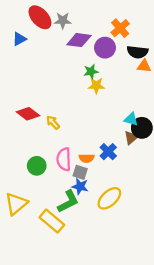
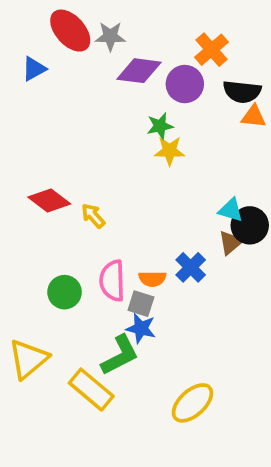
yellow ellipse: (109, 198) -> (192, 403), moved

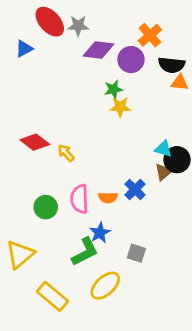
gray square: (141, 304) -> (136, 253), moved
blue star: (141, 328) -> (100, 233), turned 30
yellow rectangle: (91, 390) -> (52, 296), moved
yellow ellipse: (192, 403) -> (105, 286), moved

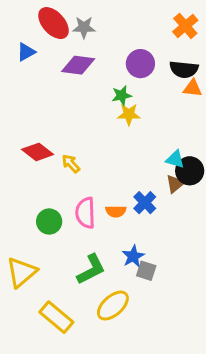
orange cross: (150, 35) -> (185, 26), moved
purple diamond: (98, 50) -> (78, 65), moved
blue star: (100, 233) -> (133, 256), moved

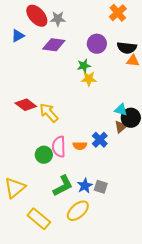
orange cross: (185, 26) -> (118, 13), moved
yellow arrow: (71, 164) -> (49, 113), size x1.5
green circle: (49, 222) -> (44, 155), moved
blue star: (133, 256) -> (85, 186), moved

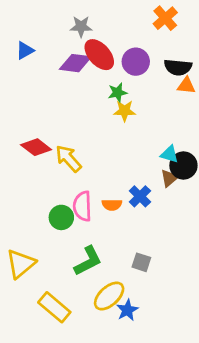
red ellipse: (37, 16) -> (99, 55), moved
blue star: (85, 186) -> (127, 310), moved

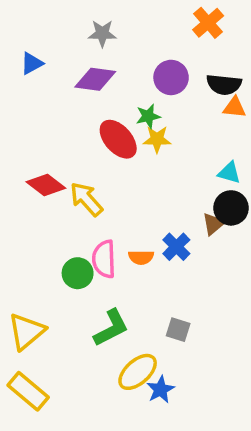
red ellipse: (99, 55) -> (118, 139), moved
cyan triangle: (169, 154) -> (229, 173), moved
yellow rectangle: (54, 307) -> (28, 391), moved

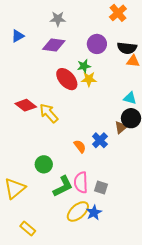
orange semicircle: (141, 257) -> (80, 146), turned -128
pink semicircle: (104, 259) -> (81, 182), moved
green circle: (78, 273) -> (44, 164), moved
blue star: (160, 390) -> (94, 212), moved
yellow rectangle: (28, 391) -> (28, 229), moved, size x0.7

